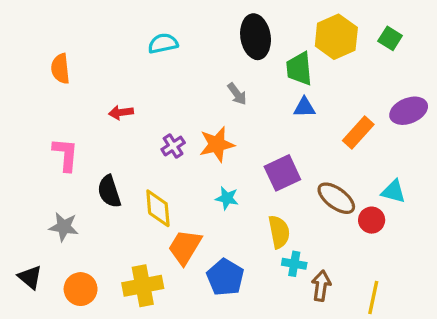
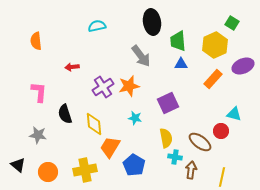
yellow hexagon: (336, 37) -> (215, 45), moved
gray arrow: (237, 94) -> (141, 56), size x1.6
purple cross: (173, 146) -> (103, 87), size x1.5
brown ellipse: (336, 198) -> (200, 142), moved

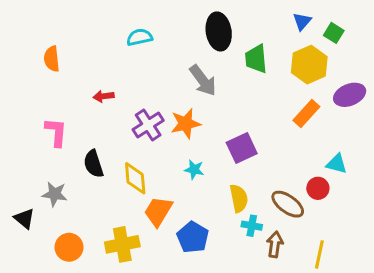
blue triangle: (181, 64) -> (302, 21), moved, turned -48
black triangle: (18, 165) -> (24, 219), moved

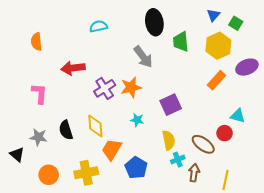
red arrow: (104, 96) -> (73, 68), size x1.6
black semicircle: (93, 164) -> (66, 130), moved
cyan cross: (252, 226) -> (178, 160), turned -32

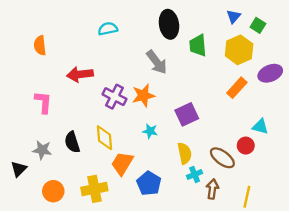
purple cross: (105, 88) -> (114, 97), turned -30
black triangle: (17, 154) -> (19, 169), turned 35

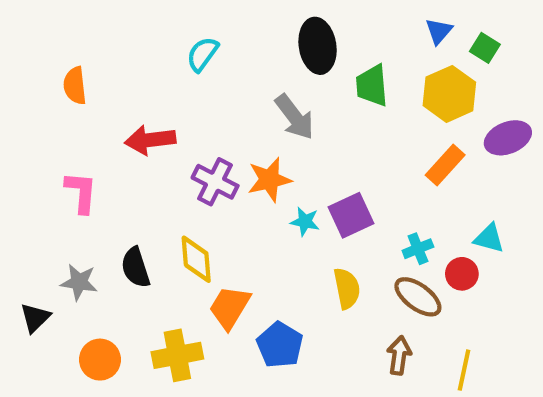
cyan semicircle: (108, 29) -> (202, 54), turned -42
cyan star: (150, 131) -> (305, 222), moved
cyan cross: (195, 174) -> (418, 249), moved

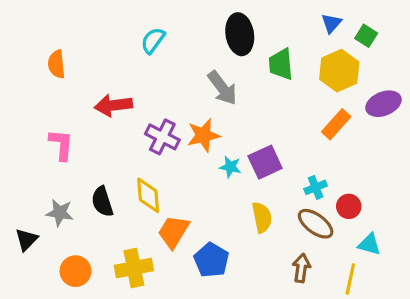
cyan triangle: (489, 238) -> (369, 244), moved

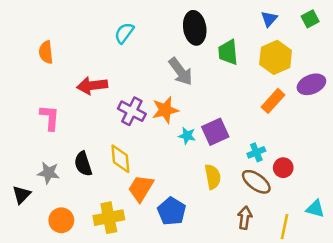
green square: (366, 36) -> (310, 19), moved, turned 30
cyan triangle: (369, 244) -> (315, 209), moved

